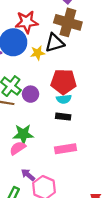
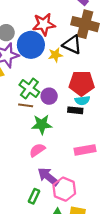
black triangle: (55, 43) -> (72, 45), turned 42
black rectangle: (63, 117) -> (75, 110), moved
green star: (23, 134) -> (42, 124), moved
purple arrow: (28, 175) -> (48, 177), size x1.5

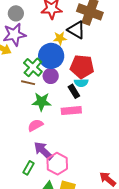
blue circle: (31, 45) -> (51, 56), moved
black rectangle: (75, 110) -> (74, 91), turned 48
pink rectangle: (85, 150) -> (71, 111), moved

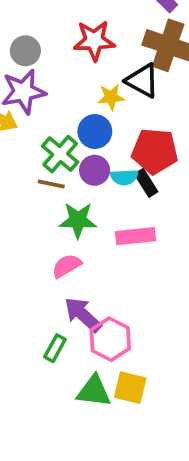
blue circle: (51, 56) -> (95, 131), size x0.7
cyan semicircle: (81, 83) -> (124, 177), moved
black rectangle: (74, 91) -> (146, 183), moved

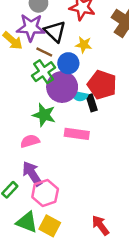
black triangle: (142, 81) -> (55, 31), moved
purple circle: (95, 170) -> (62, 87), size x1.6
brown line: (51, 184) -> (44, 52), moved

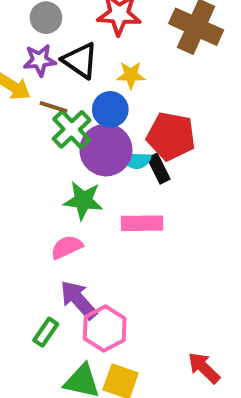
purple star: (31, 28) -> (40, 60), size x0.7
brown line: (44, 52) -> (53, 107), moved

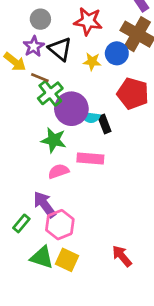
purple star: (40, 60) -> (34, 46), turned -30
blue circle: (110, 109) -> (117, 53), moved
red pentagon: (171, 136) -> (133, 94), moved
pink semicircle: (67, 247) -> (58, 171), moved

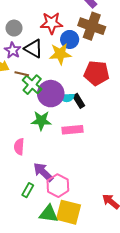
blue circle: (117, 53) -> (70, 39), moved
yellow star: (92, 62) -> (60, 54), size x1.5
pink semicircle: (58, 171) -> (19, 147), moved, turned -56
yellow square: (67, 260) -> (68, 212), size x1.4

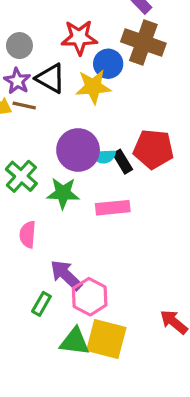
red pentagon: (96, 73) -> (153, 149), moved
brown line: (22, 74) -> (24, 106), moved
green cross: (32, 85) -> (21, 176), moved

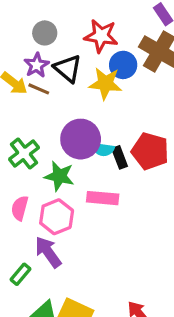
pink hexagon: (90, 297) -> (57, 217), moved

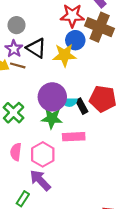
red star: (101, 36) -> (72, 16), moved
green star: (59, 176) -> (52, 118), moved

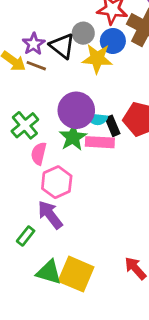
gray circle: (17, 25) -> (83, 33), moved
green star: (52, 118) -> (73, 137), turned 30
pink rectangle: (74, 137) -> (100, 142), moved
pink semicircle: (16, 152) -> (39, 154), moved

